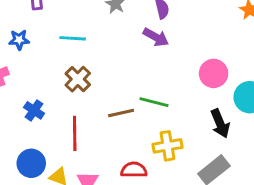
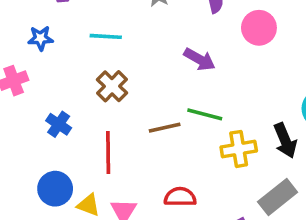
purple arrow: (156, 37) -> (200, 59), moved
pink circle: (214, 73) -> (259, 28), moved
yellow cross: (167, 146) -> (239, 149), moved

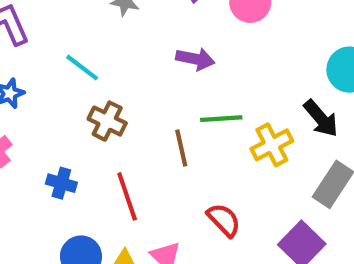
cyan line: (106, 36) -> (82, 68), turned 52
brown line: (165, 128) -> (181, 148), turned -72
red semicircle: (180, 197) -> (224, 220), turned 64

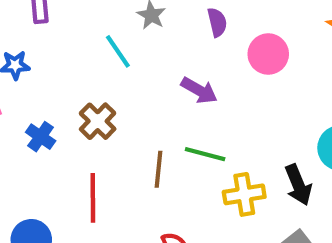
cyan line: (82, 68) -> (118, 51), moved
blue cross: (61, 183) -> (41, 137), moved

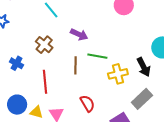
purple arrow: (199, 90) -> (79, 34), moved
blue cross: (41, 137) -> (17, 63), moved

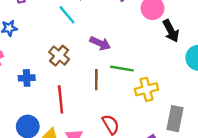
blue cross: (17, 63) -> (27, 78), turned -32
black arrow: (144, 67) -> (171, 31), moved
gray rectangle: (142, 99) -> (175, 119), turned -35

